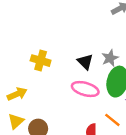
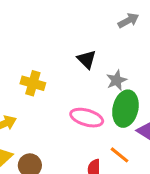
black triangle: (85, 62) -> (87, 59), moved

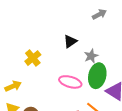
black triangle: (87, 59) -> (70, 41), turned 40
yellow cross: (33, 83) -> (33, 58), turned 35

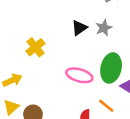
gray star: (91, 56) -> (104, 28), moved

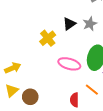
yellow cross: (35, 47) -> (48, 38), moved

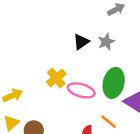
yellow cross: (48, 38) -> (56, 78), moved

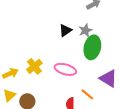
yellow cross: (56, 78) -> (34, 66), moved
green ellipse: (114, 83) -> (92, 47), moved

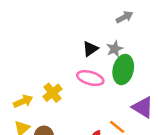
pink ellipse: (65, 69) -> (90, 78), moved

